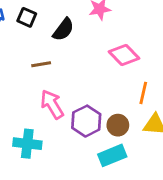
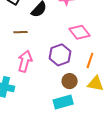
pink arrow: (52, 104) -> (25, 61), turned 40
purple hexagon: (86, 121) -> (60, 55), moved

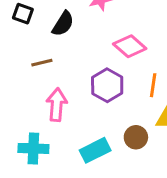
brown circle: (70, 81) -> (136, 137), moved
cyan rectangle: (63, 102) -> (95, 150), moved

